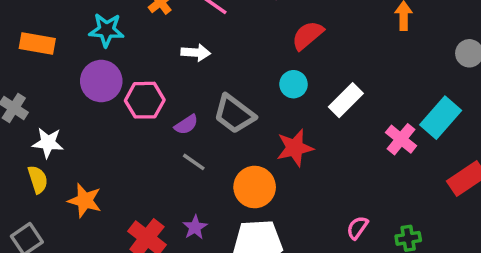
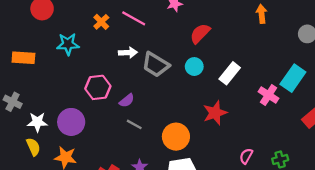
purple circle: (101, 81) -> (71, 122), moved
gray trapezoid: (234, 114) -> (156, 65), moved
red star: (295, 148) -> (215, 113), moved

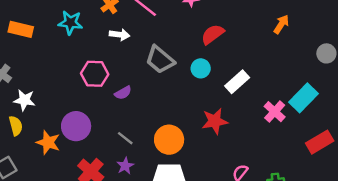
orange arrow: (262, 14) -> (281, 24), turned 30
white arrow: (128, 53) -> (120, 35), moved
purple circle: (71, 122) -> (76, 126), moved
gray line: (134, 124) -> (125, 138), moved

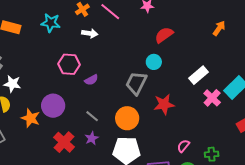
gray trapezoid: (160, 60) -> (136, 83), moved, turned 75
white rectangle: (237, 82) -> (199, 75), moved

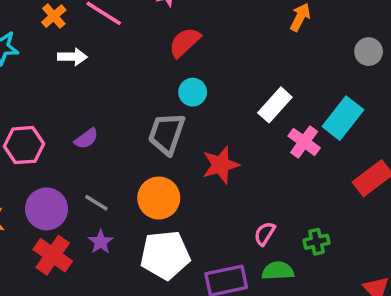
red semicircle: (164, 35) -> (185, 42), moved
pink hexagon: (69, 64) -> (24, 145), moved
purple circle: (53, 106) -> (47, 209), moved

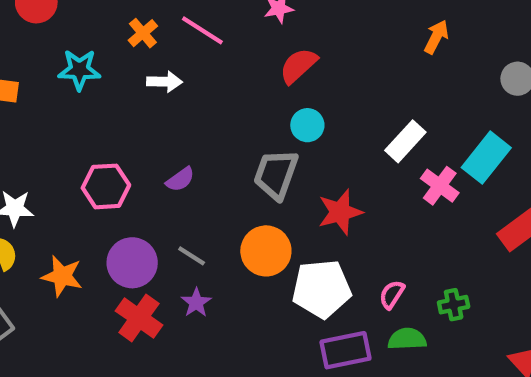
white pentagon: (165, 255) -> (322, 289), moved

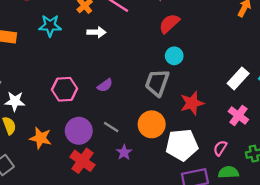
white rectangle: (405, 141) -> (238, 78), moved
pink cross: (440, 186) -> (238, 115), moved
purple star: (196, 303) -> (124, 152), moved

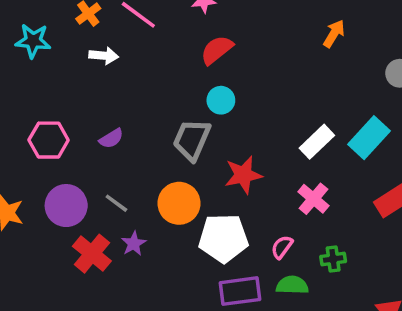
red cross: (82, 161) -> (92, 254), moved

